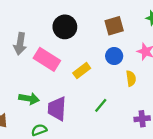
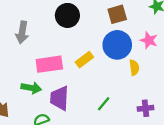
blue circle: (114, 56) -> (117, 45), size x1.6
pink rectangle: (47, 59) -> (49, 64), moved, turned -40
green line: (101, 105) -> (104, 104), moved

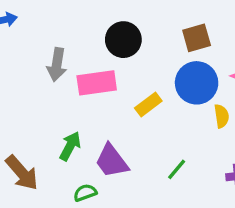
pink rectangle: (49, 64) -> (97, 83), moved
green arrow: (31, 88) -> (70, 146), turned -72
purple trapezoid: (59, 98) -> (112, 161), turned -40

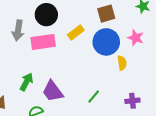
black circle: (123, 40) -> (46, 15), moved
yellow rectangle: (148, 104) -> (76, 32), moved

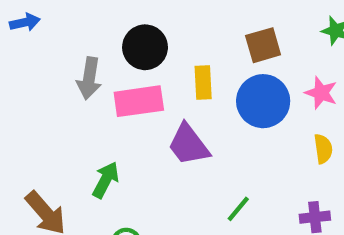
yellow rectangle: (76, 32) -> (203, 82), turned -56
yellow semicircle: (122, 63) -> (323, 149), moved
purple trapezoid: (53, 91) -> (189, 145), moved

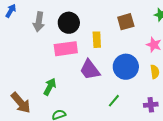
blue arrow: (25, 22) -> (11, 11), turned -48
gray arrow: (89, 78) -> (39, 22), moved
blue circle: (263, 101) -> (126, 67), moved

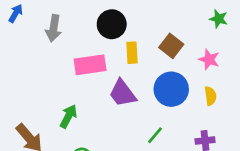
brown square: (126, 22) -> (171, 46), moved, turned -36
black circle: (69, 23) -> (112, 24), moved

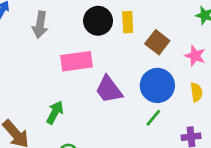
yellow rectangle: (132, 53) -> (128, 22), moved
green line: (155, 135) -> (153, 118), moved

